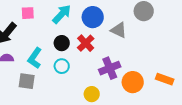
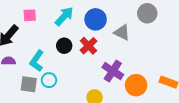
cyan circle: (62, 66) -> (49, 80), moved
purple cross: (110, 68) -> (113, 71), turned -35

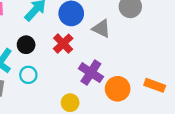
black circle: (64, 46) -> (26, 45), moved
cyan circle: (49, 80) -> (28, 75), moved

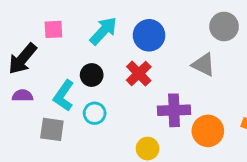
gray triangle: (101, 29) -> (203, 65), moved
purple cross: (91, 73) -> (174, 110), turned -35

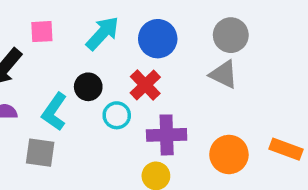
gray circle: (224, 26) -> (231, 35), moved
purple cross: (174, 110) -> (167, 135), moved
cyan circle: (95, 113) -> (117, 115), moved

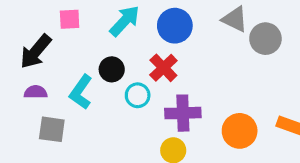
gray circle: (231, 35) -> (265, 39), moved
gray triangle: (224, 74) -> (235, 19), moved
gray square: (40, 153) -> (52, 129), moved

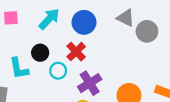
cyan L-shape: (81, 92) -> (19, 68), turned -45
purple cross: (183, 113) -> (90, 83), turned -30

